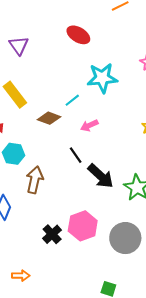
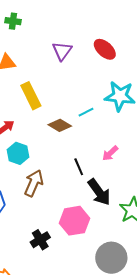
purple triangle: (19, 45) -> (62, 51), moved
pink arrow: (89, 125) -> (110, 153), moved, turned -30
pink hexagon: (83, 226) -> (75, 221), moved

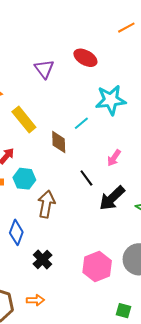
brown diamond: (60, 125) -> (59, 142), turned 70
black arrow: (99, 192) -> (112, 198), turned 96
pink hexagon: (75, 221) -> (97, 266), moved
black cross: (40, 240) -> (42, 260), moved

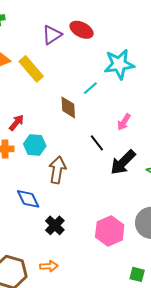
red ellipse: (85, 58) -> (82, 30), moved
purple triangle: (44, 69) -> (52, 35), turned 35
yellow rectangle: (24, 120) -> (31, 69), moved
blue diamond: (16, 232) -> (28, 199), turned -45

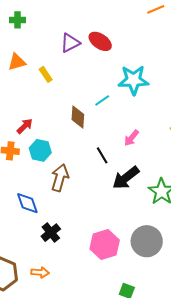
yellow rectangle: (31, 69) -> (46, 74), size x0.6

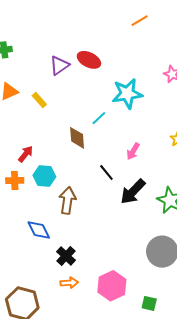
pink hexagon: (105, 244) -> (112, 286), moved
orange arrow: (40, 272) -> (69, 283), moved

